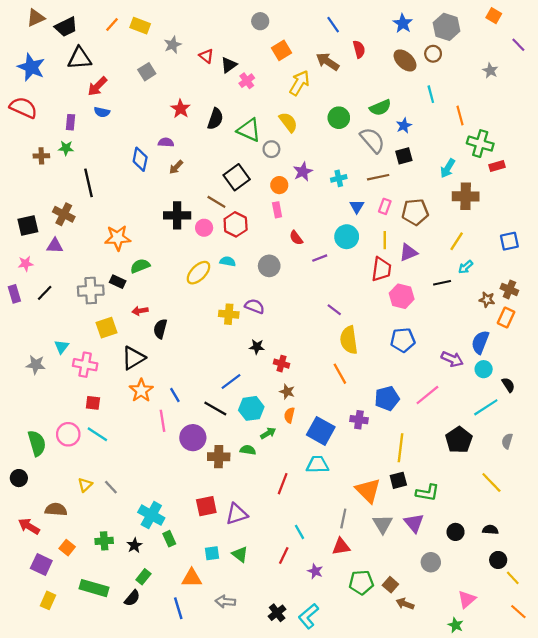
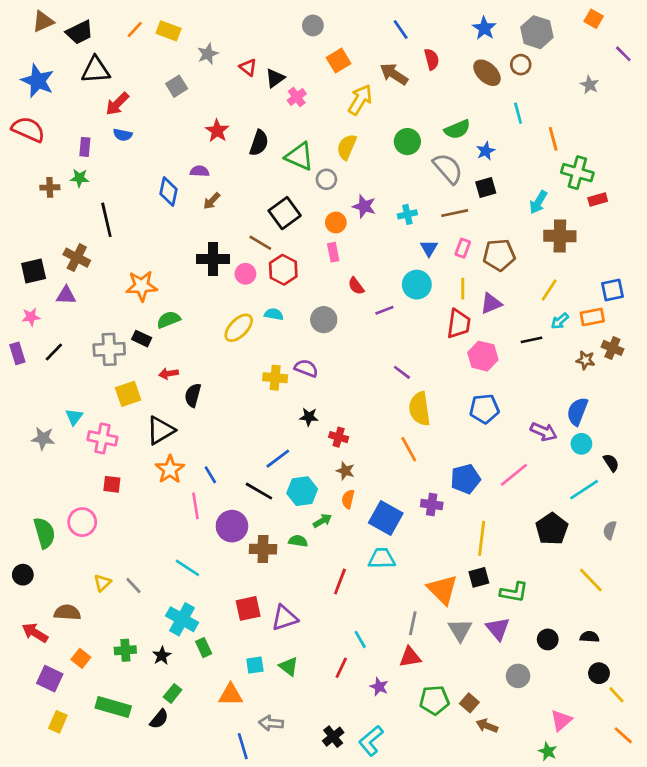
yellow semicircle: (288, 122) -> (347, 147), turned -120
purple star: (303, 172) -> (364, 206), turned -30
orange rectangle: (506, 318) -> (592, 317), moved, turned 54
cyan line: (97, 434) -> (187, 568), moved
blue line: (178, 608) -> (243, 746), moved

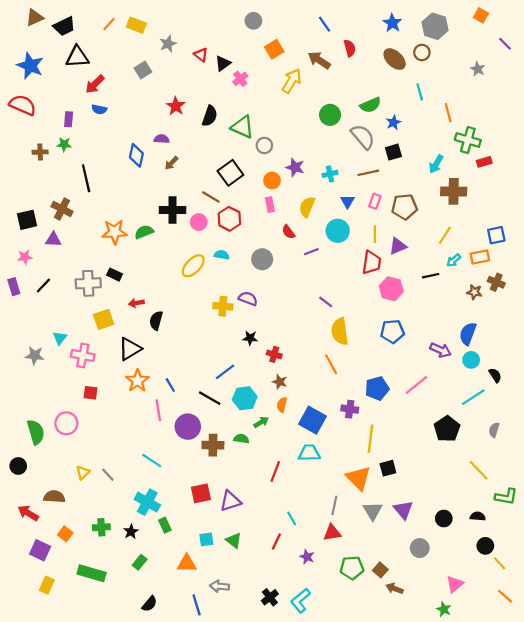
yellow semicircle: (347, 147) -> (307, 207), moved
green semicircle: (169, 320) -> (144, 232), moved
yellow line: (482, 538) -> (370, 439), moved
green L-shape: (514, 592) -> (506, 497), moved
black semicircle: (159, 719) -> (150, 604), moved

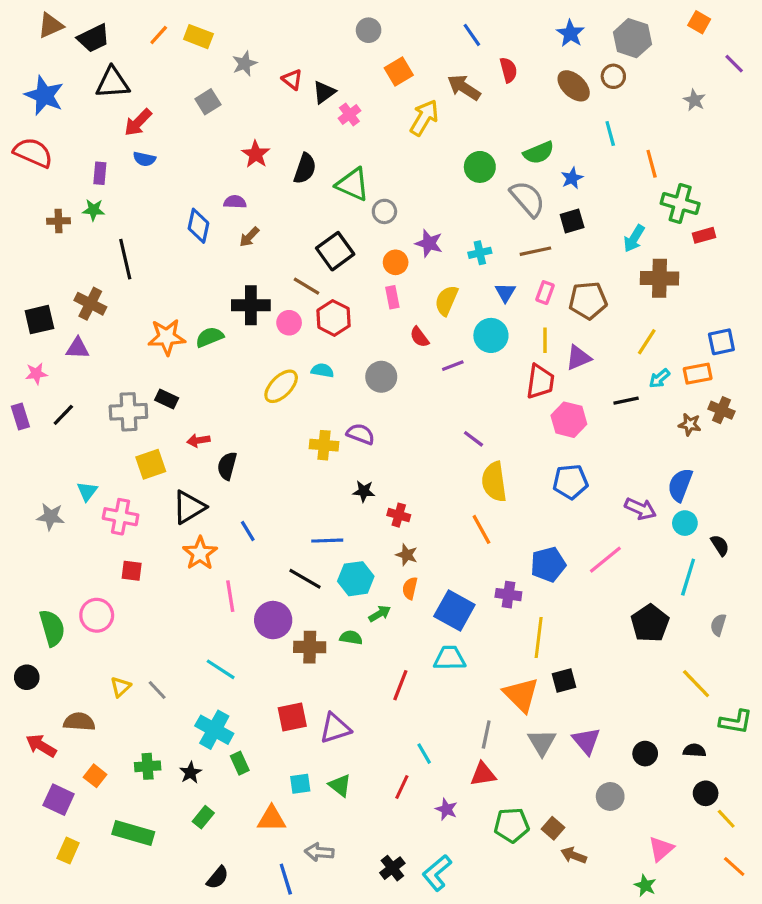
blue line: (225, 372) -> (327, 541), turned 35
blue line: (170, 385) -> (248, 531), moved
cyan line: (473, 397) -> (688, 577), turned -40

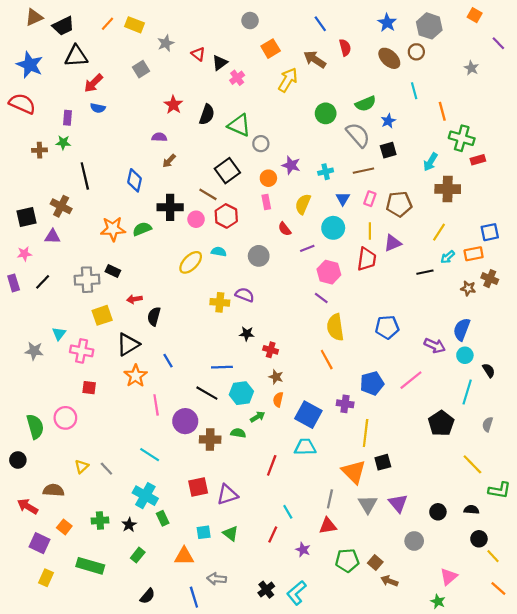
blue diamond: (198, 226) -> (134, 180), moved
pink hexagon: (569, 420) -> (329, 272), moved

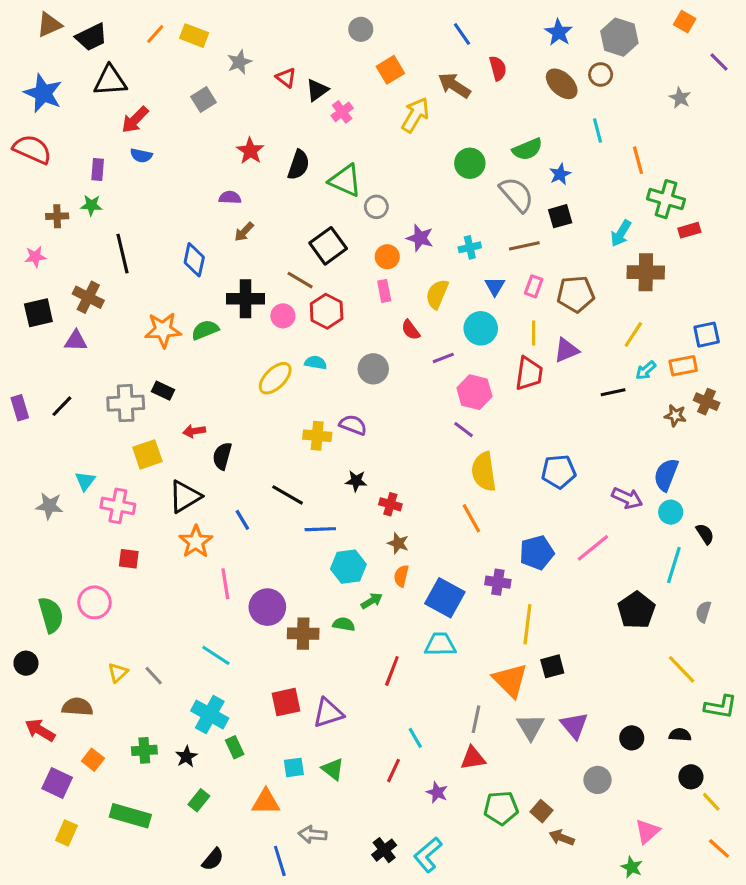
pink star: (24, 254) -> (35, 257), moved
black line: (207, 393) -> (288, 495), moved

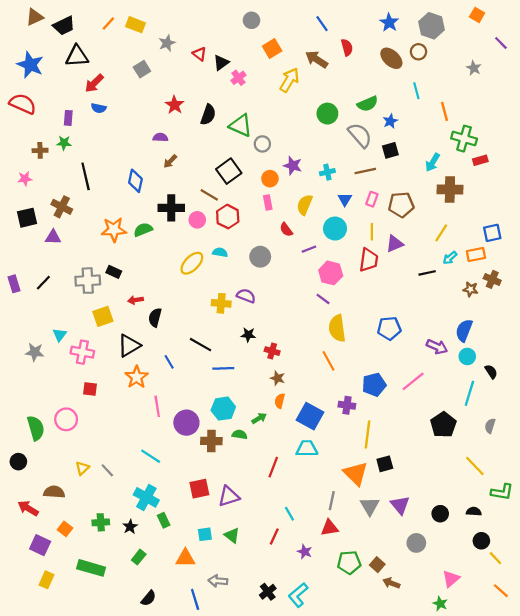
cyan hexagon: (348, 567) -> (223, 409), moved

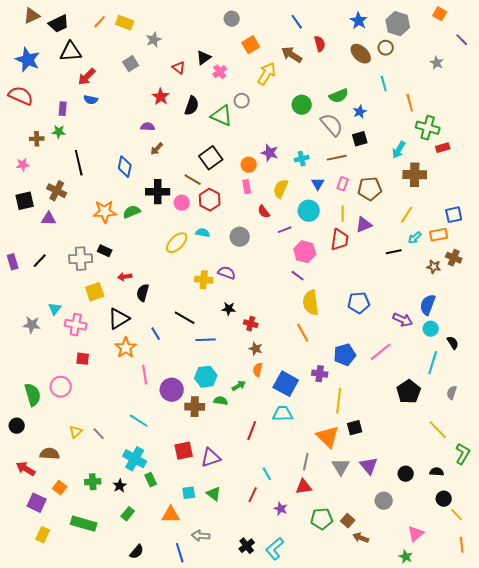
red triangle: (199, 54) -> (179, 68), moved
gray circle: (262, 144) -> (242, 101), moved
green L-shape: (502, 492) -> (463, 454), turned -70
orange line: (501, 591) -> (462, 545), turned 42

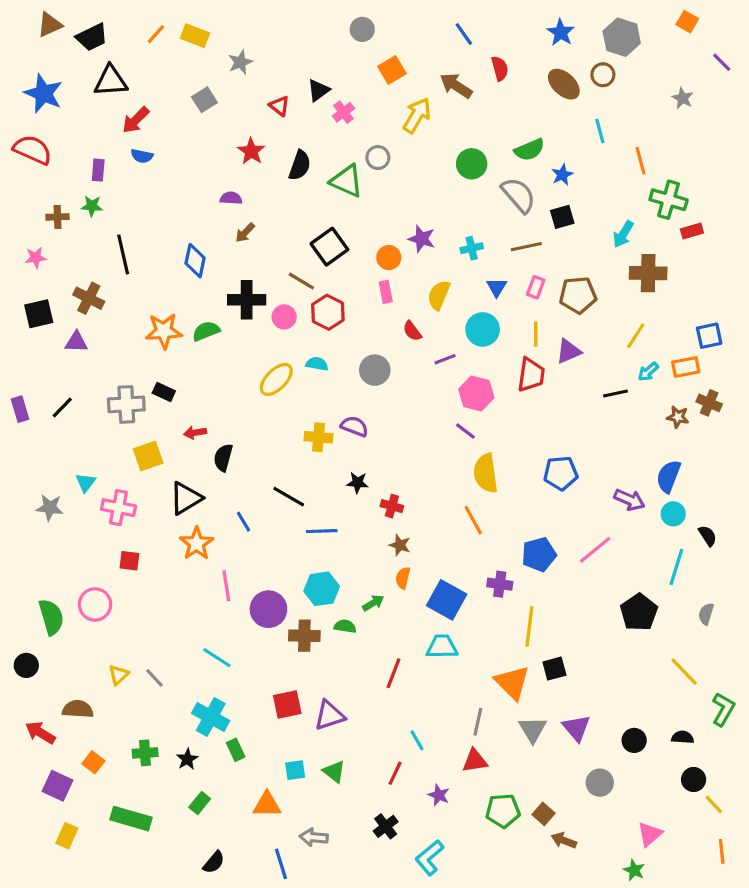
black cross: (247, 546) -> (386, 826), moved

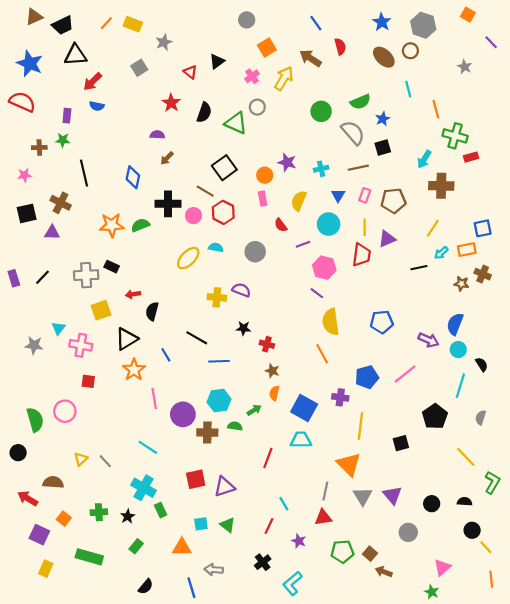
pink cross: (343, 112) -> (252, 76), moved
black square: (554, 669) -> (401, 443), moved

